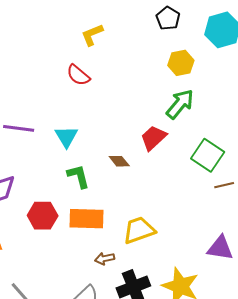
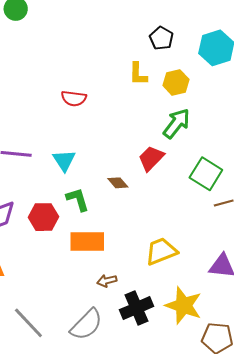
yellow L-shape: (92, 35) -> (138, 74), moved, turned -65
red semicircle: (78, 75) -> (74, 98), turned -30
red hexagon: (43, 216) -> (43, 217), moved
yellow trapezoid: (139, 230) -> (161, 251), moved

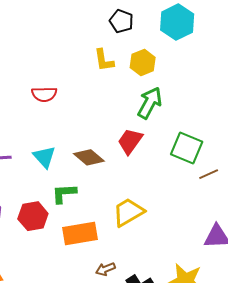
brown diamond: (118, 183) -> (89, 157), moved, size x1.4
green L-shape: (78, 199) -> (64, 193), turned -68
yellow trapezoid: (161, 251) -> (128, 212), moved

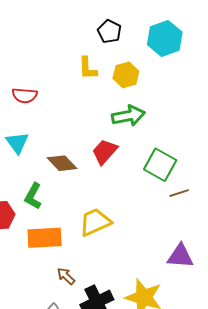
green arrow: (150, 103) -> (128, 116), turned 44
cyan triangle: (44, 157) -> (17, 143), moved
green L-shape: (64, 193) -> (33, 196), turned -64
brown arrow: (105, 269) -> (66, 276), turned 60

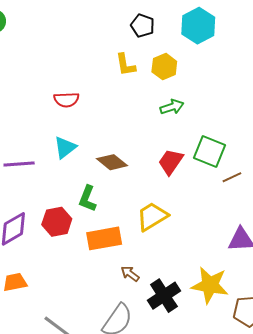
green arrow: (128, 116) -> (172, 107), size x0.7
cyan triangle: (17, 143) -> (65, 147), turned 35
red trapezoid: (105, 152) -> (171, 162), moved

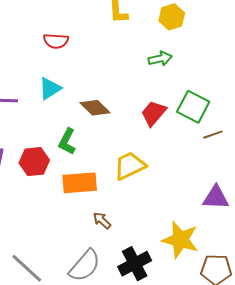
yellow hexagon: (164, 67) -> (172, 17), moved
black cross: (164, 296) -> (135, 264), moved

